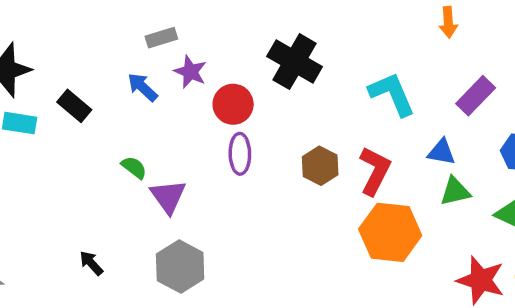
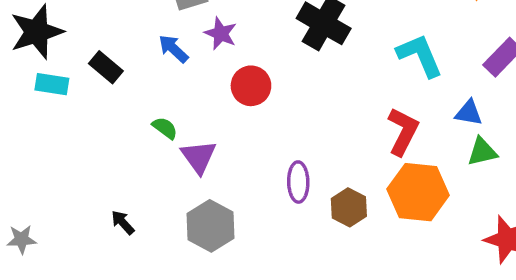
red circle: (233, 104) -> (251, 86), moved
purple ellipse: (240, 154) -> (298, 182), moved
brown hexagon: (320, 166) -> (349, 207), moved

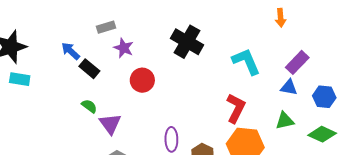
blue arrow: (173, 49) -> (71, 51), moved
black rectangle: (106, 67) -> (89, 69), moved
blue triangle: (469, 113) -> (289, 87), moved

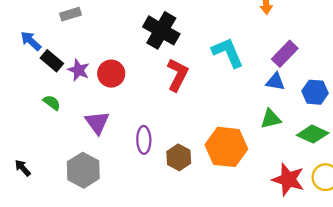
purple star: (124, 48) -> (79, 70), moved
red L-shape: (236, 108) -> (178, 75), moved
purple triangle: (110, 124) -> (97, 122), moved

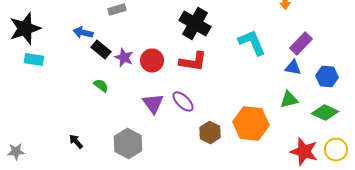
blue arrow: (31, 41) -> (83, 32), turned -30
red L-shape: (178, 75) -> (193, 62), moved, turned 72
purple triangle: (97, 122) -> (153, 104), moved
purple ellipse: (144, 140) -> (183, 102), moved, turned -45

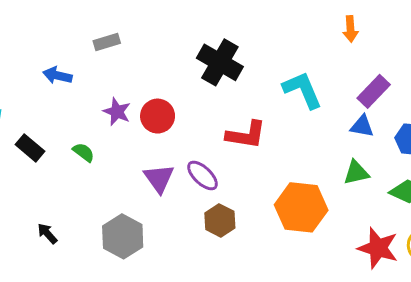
black rectangle: (101, 50) -> (30, 148), moved
red L-shape: (193, 62) -> (246, 135), moved
brown hexagon: (210, 132) -> (220, 220), moved

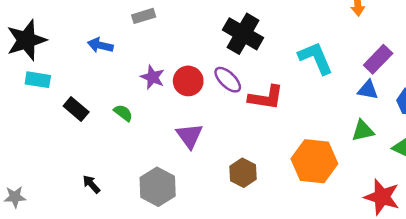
purple ellipse: (202, 175) -> (228, 80), moved

